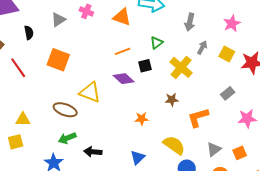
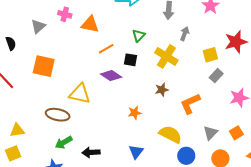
orange triangle: (122, 17) -> (90, 24), moved
yellow square: (227, 54) -> (210, 55), moved, turned -35
black square: (145, 66) -> (131, 60), turned 32

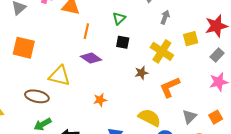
orange line: (106, 49) -> (86, 31), turned -49
yellow cross: (166, 56) -> (162, 51), moved
black square: (131, 60) -> (123, 42), moved
gray rectangle: (216, 76) -> (217, 55), moved
orange star: (135, 113) -> (100, 100), moved

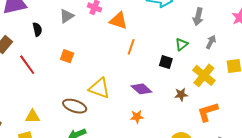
green triangle: (119, 18) -> (182, 44), moved
orange square: (24, 48) -> (67, 56), size x0.6
purple diamond: (91, 58) -> (141, 89), moved

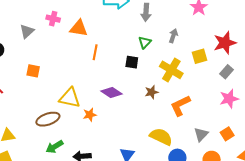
gray arrow: (198, 17) -> (146, 12), moved
brown ellipse: (75, 106) -> (48, 119), turned -30
orange star: (137, 117) -> (90, 115), moved

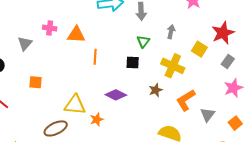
yellow square: (200, 56) -> (199, 49), turned -35
gray triangle: (201, 134) -> (207, 115), moved

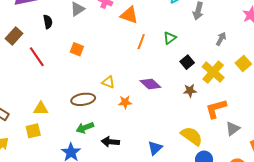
green triangle: (143, 41) -> (170, 38), moved
black square: (133, 63) -> (187, 62), moved, turned 32
yellow triangle: (75, 105) -> (108, 82), size x0.6

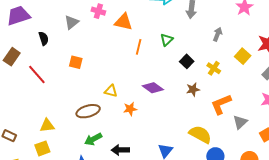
yellow cross: (213, 72) -> (214, 68), size x0.6

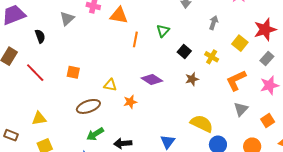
orange square: (76, 62) -> (73, 72), moved
orange L-shape: (221, 104) -> (236, 80), moved
yellow triangle: (47, 125) -> (39, 118), moved

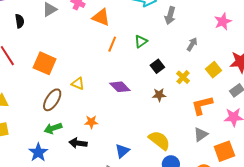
orange square: (73, 72) -> (45, 63), size x1.6
orange star: (130, 102) -> (91, 122), moved
brown ellipse: (88, 106) -> (52, 100), turned -50
orange square: (268, 121) -> (224, 151), size x1.5

